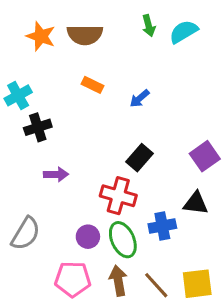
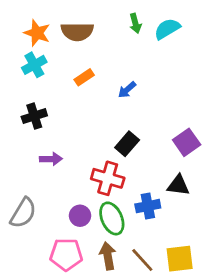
orange rectangle: (92, 85) -> (84, 77), turned -60
cyan cross: (18, 95) -> (34, 65), moved

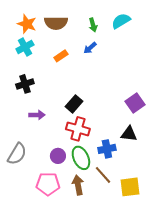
green arrow: (135, 23) -> (93, 25), moved
blue arrow: (127, 90) -> (90, 48), moved
black rectangle: (127, 144) -> (74, 104), moved
brown line: (142, 260) -> (103, 175), moved

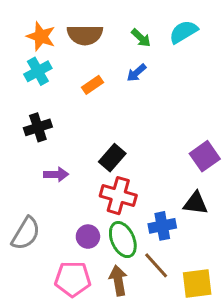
green arrow: (93, 25) -> (141, 38), turned -32

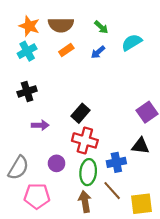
cyan semicircle: (183, 32) -> (132, 42), moved
orange rectangle: (92, 85) -> (66, 50), moved
purple circle: (88, 237) -> (57, 163), moved
green ellipse: (123, 240) -> (88, 172), turned 30
pink pentagon: (73, 279) -> (37, 196), moved

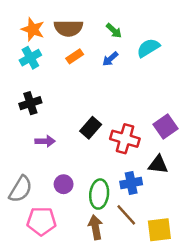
red cross: (85, 140) -> (125, 139), moved

